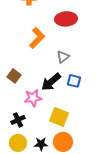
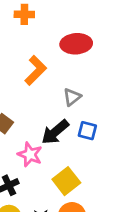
pink star: (33, 98) -> (30, 154), turned 30
yellow square: (59, 117) -> (66, 181), turned 30

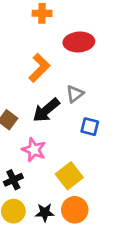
orange cross: (24, 14) -> (42, 13), moved
black arrow: (55, 132) -> (46, 110), moved

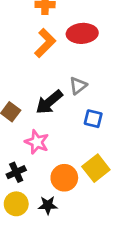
orange L-shape: (39, 68) -> (45, 43), moved
yellow square: (69, 176) -> (96, 168), moved
orange circle: (75, 210) -> (64, 178), moved

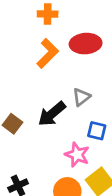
pink star: (37, 142) -> (77, 155), moved

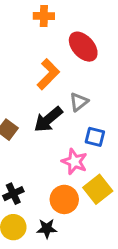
red ellipse: (86, 44) -> (83, 47), turned 52
orange L-shape: (48, 53) -> (48, 74), moved

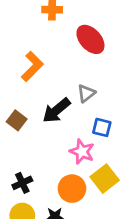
orange L-shape: (48, 74) -> (32, 66), moved

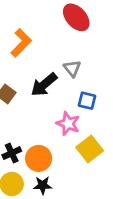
gray triangle: (86, 93) -> (72, 68), turned -30
orange circle: (72, 189) -> (39, 158), moved

